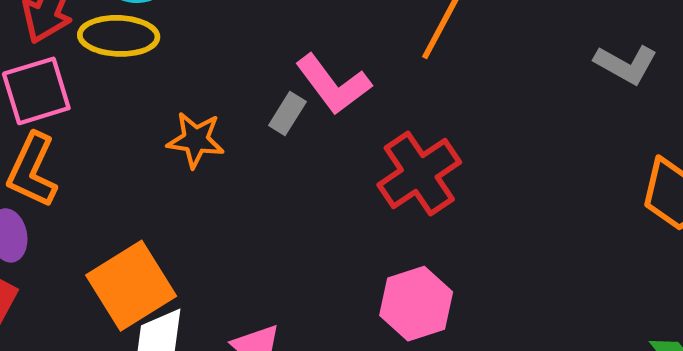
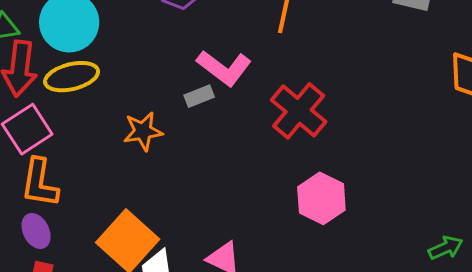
gray rectangle: (287, 114) -> (199, 96), turned 52

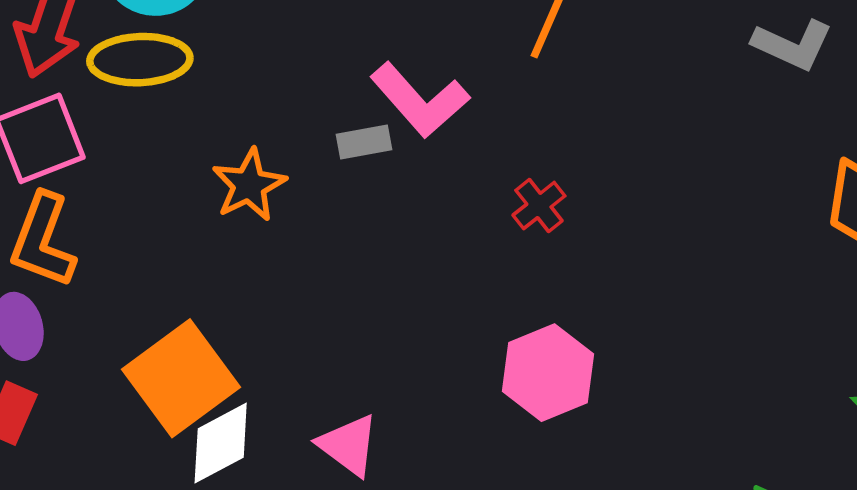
red cross: (299, 111) -> (539, 206), size x0.5
orange star: (143, 131) -> (249, 185), turned -30

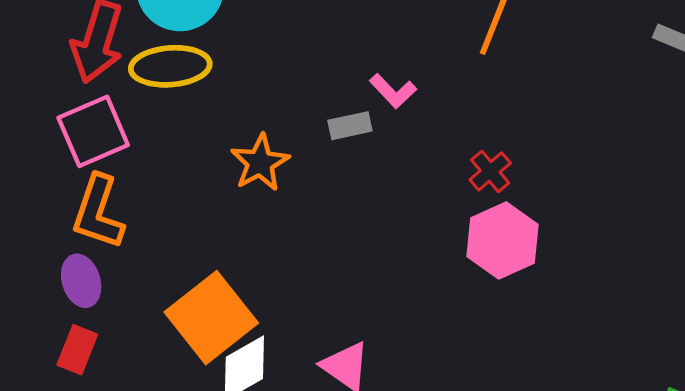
pink L-shape: (420, 100) -> (393, 91), size x0.6
pink hexagon: (548, 373) -> (503, 240), moved

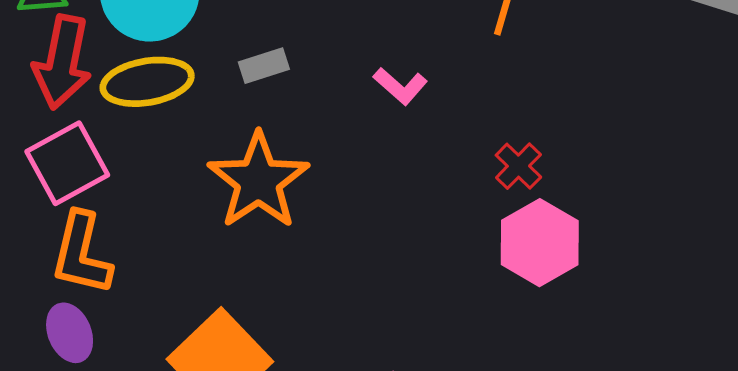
gray rectangle: (350, 126) -> (264, 66), moved
orange star: (260, 163) -> (258, 181), size x1.5

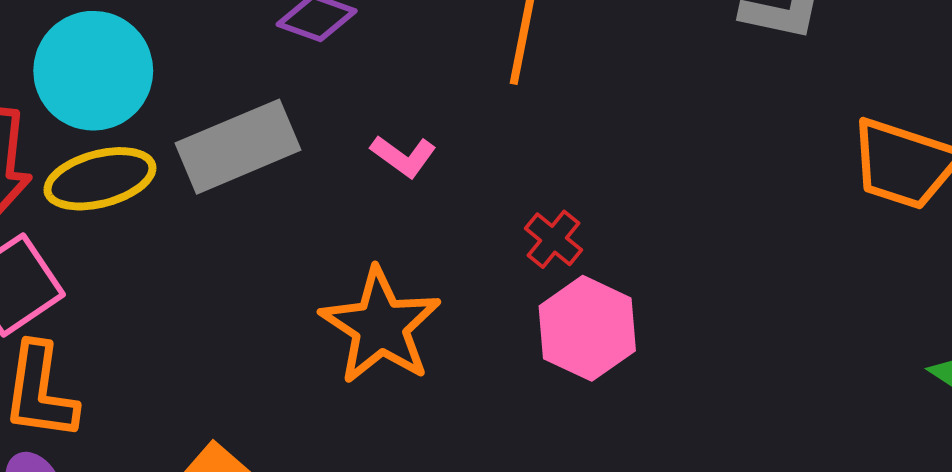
gray rectangle: (264, 66) -> (238, 147), size x2.0
orange star: (258, 181) -> (381, 326), moved

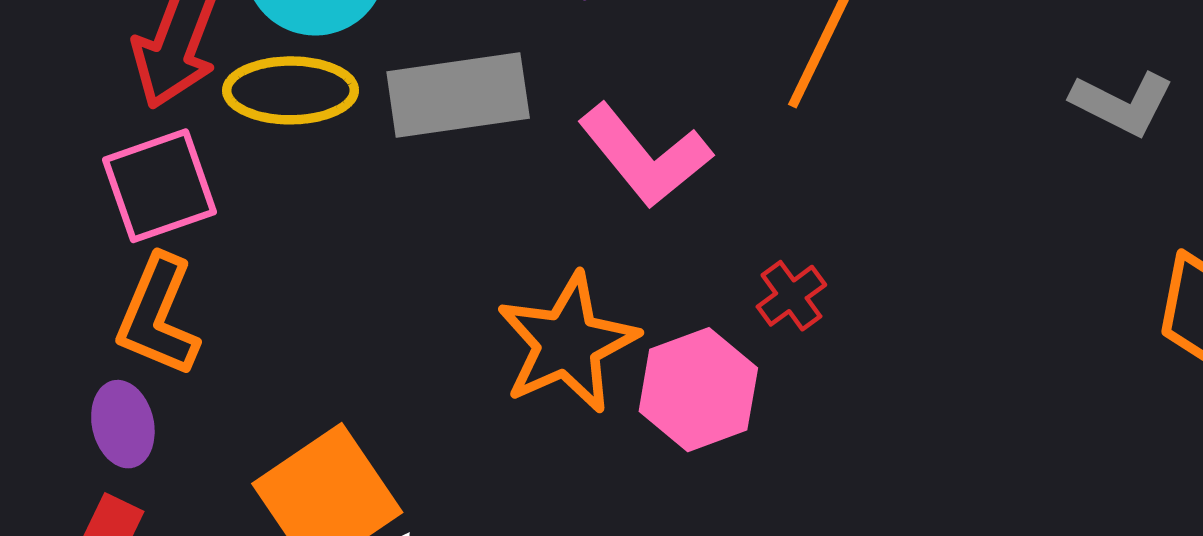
pink L-shape: (403, 156) -> (645, 156), size x1.8
pink hexagon: (587, 328) -> (698, 390), moved

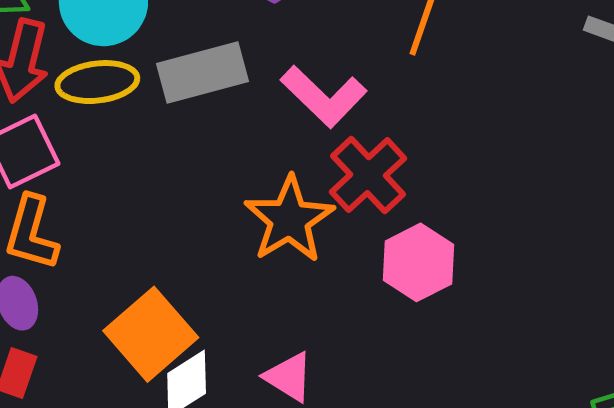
red cross: (791, 296) -> (368, 175), moved, size x1.8
pink hexagon: (698, 390) -> (419, 262), moved

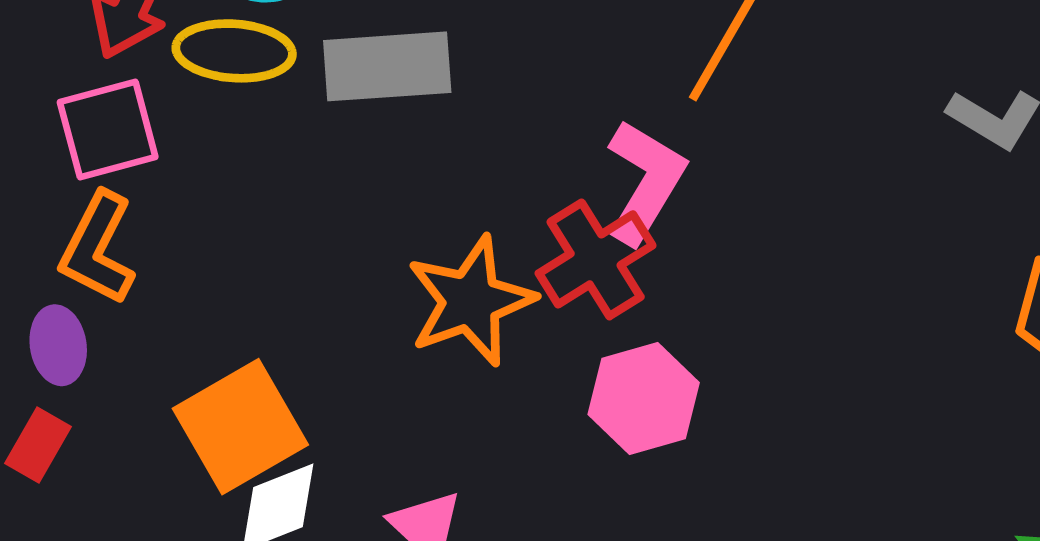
pink L-shape: (324, 96) -> (645, 182), moved, turned -114

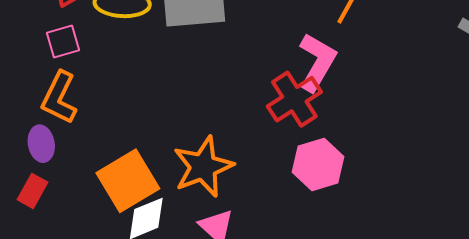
pink square: (108, 130) -> (63, 41), size x0.7
orange star: (471, 301) -> (203, 167), moved

